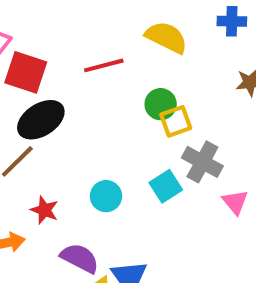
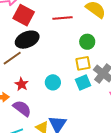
yellow square: (176, 121) -> (83, 63), moved
purple semicircle: (80, 258) -> (22, 108), moved

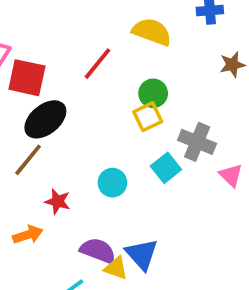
red line: (63, 18) -> (97, 64), turned -30
yellow square: (83, 63) -> (148, 117), moved
purple semicircle: (22, 108) -> (98, 251), moved

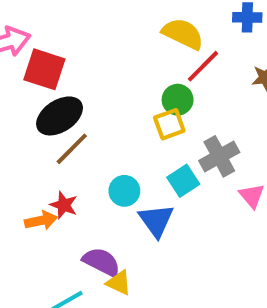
red line: (97, 64) -> (203, 66), moved
gray cross: (197, 142) -> (219, 156), turned 33
brown line: (28, 160) -> (72, 149), moved
orange arrow: (28, 235) -> (41, 221), moved
blue triangle: (142, 254) -> (156, 220), moved

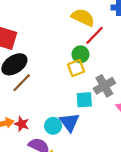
cyan square: (183, 181) -> (84, 100), turned 30
cyan circle: (124, 191) -> (53, 126), moved
red star: (64, 205) -> (22, 124), moved

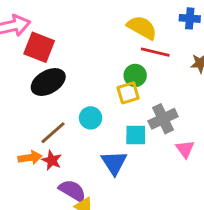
red line: (95, 35) -> (155, 52), turned 55
brown line: (22, 83) -> (53, 133), moved
cyan circle: (53, 126) -> (91, 118), moved

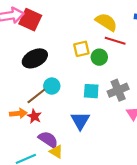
red square: (39, 47) -> (30, 20), moved
yellow square: (128, 93) -> (81, 49), moved
cyan circle: (91, 118) -> (52, 86), moved
cyan square: (136, 135) -> (91, 91), moved

